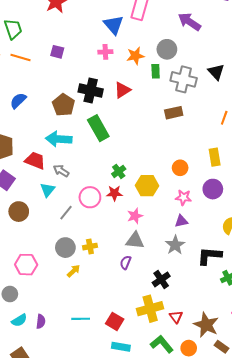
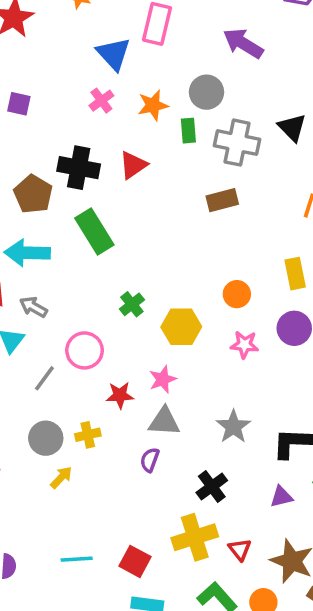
pink cross: (105, 52) -> (101, 101), turned -32
red star: (114, 193) -> (120, 395), moved
purple triangle: (181, 221) -> (281, 497), moved

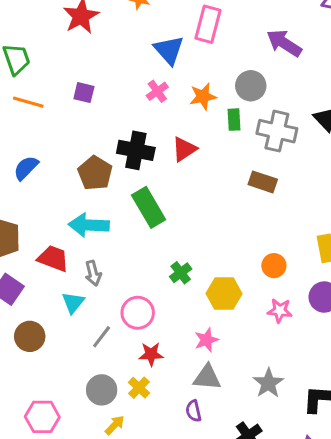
brown rectangle: (222, 200) -> (263, 182), turned 32
gray arrow: (33, 307) -> (93, 273), turned -135
red star: (120, 395) -> (151, 354), moved
yellow cross: (88, 435) -> (139, 388), turned -35
purple semicircle: (150, 460) -> (194, 411), turned -35

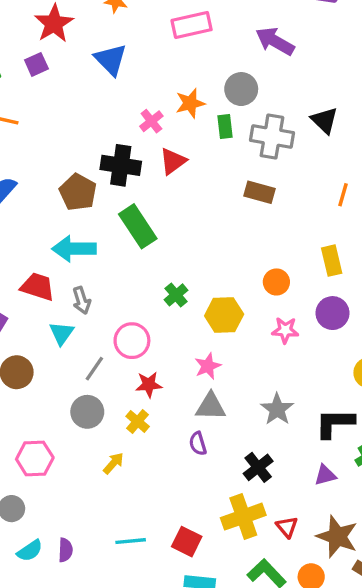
pink rectangle: (208, 24) -> (192, 25), turned 66
blue triangle: (169, 50) -> (111, 60), moved
pink cross: (157, 91) -> (151, 121), moved
purple square: (84, 93) -> (36, 64), moved, turned -35
gray circle: (102, 390) -> (87, 412), moved

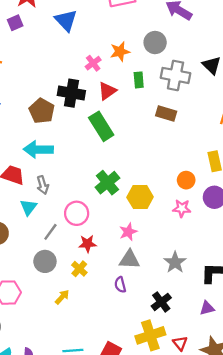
green rectangle: (225, 127) -> (139, 80), moved
green rectangle: (138, 226) -> (101, 126), moved
orange circle: (276, 282) -> (186, 180), moved
green cross: (176, 295) -> (107, 183), size x1.5

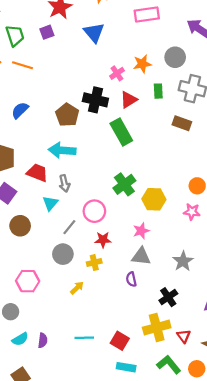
yellow cross: (79, 269) -> (94, 263), turned 32

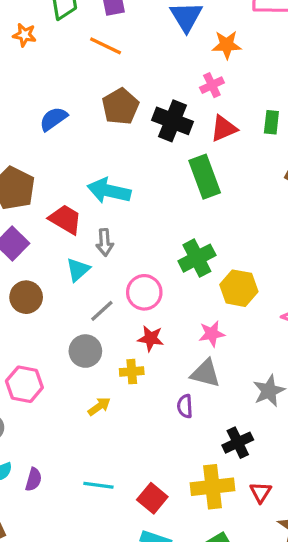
orange star: (142, 64) -> (227, 45), moved
orange line: (22, 65) -> (106, 46), moved
brown pentagon: (67, 115) -> (120, 106), moved
red triangle: (184, 336) -> (261, 492), moved

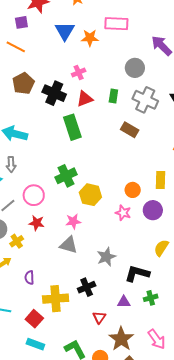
orange star: (227, 45) -> (90, 38), moved
yellow cross: (132, 372) -> (17, 241), moved, turned -32
purple semicircle: (185, 406) -> (29, 277), moved
yellow cross: (212, 487) -> (56, 299), moved

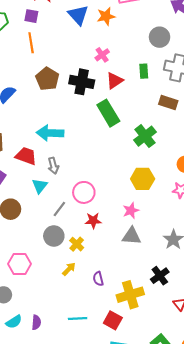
purple square: (21, 22) -> (31, 16), turned 32
orange line: (16, 47) -> (31, 43), turned 66
green cross: (66, 176) -> (145, 136), moved

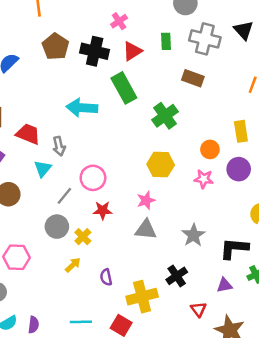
cyan arrow: (50, 133) -> (82, 108), moved

